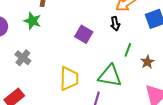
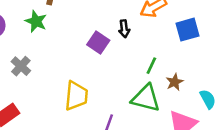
black arrow: (115, 24) -> (124, 29), moved
green triangle: (110, 76) -> (146, 98), moved

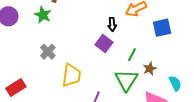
purple square: (98, 42) -> (104, 44), moved
gray cross: (21, 66) -> (48, 52), moved
green triangle: (146, 98) -> (126, 80), turned 45

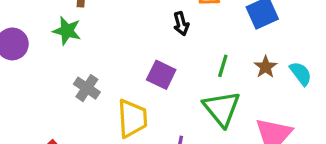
purple square: (104, 44) -> (161, 75), moved
brown star: (150, 69) -> (266, 67), moved
cyan semicircle: (175, 83) -> (301, 74), moved

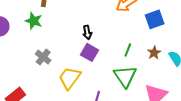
black arrow: (181, 24) -> (87, 32), moved
yellow trapezoid: (132, 118) -> (70, 78), turned -145

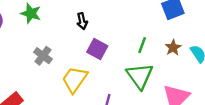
black arrow: (87, 32) -> (82, 21), moved

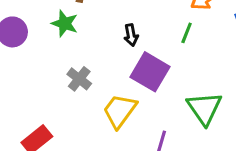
green line: (142, 45) -> (187, 33), moved
purple square: (97, 49) -> (150, 72), size x1.4

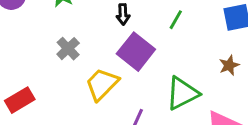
green triangle: (204, 108) -> (182, 93), turned 30

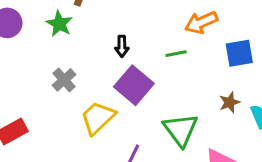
green line: (176, 20) -> (176, 54), turned 48
green triangle: (182, 93) -> (180, 130), turned -42

